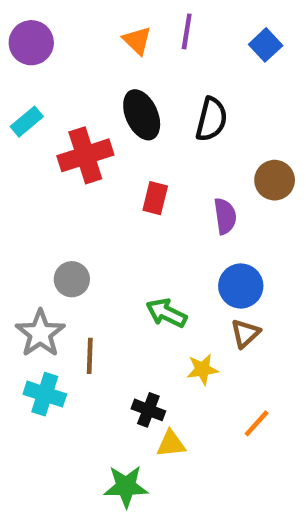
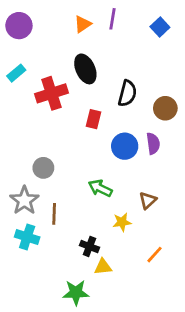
orange triangle: (137, 40) -> (83, 24), turned 42
black semicircle: (211, 119) -> (127, 93), moved
purple semicircle: (225, 216) -> (153, 143), moved
blue circle: (241, 286) -> (125, 146), moved

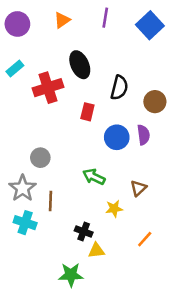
orange triangle: (83, 24) -> (62, 20), moved
blue square: (160, 27) -> (150, 25), size x1.5

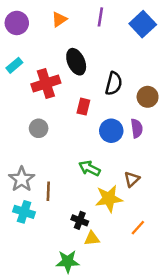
gray circle: (40, 158) -> (39, 128), moved
yellow star: (114, 209) -> (109, 199), size x1.6

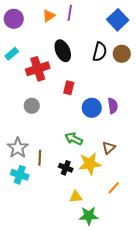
purple line: (100, 17) -> (70, 13), moved
black semicircle: (114, 84) -> (100, 52), moved
brown circle: (148, 97) -> (122, 54), moved
black cross: (80, 220) -> (66, 168), moved
green star: (68, 262) -> (89, 216), moved

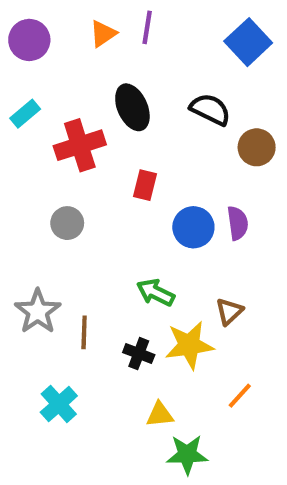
black semicircle: (100, 52) -> (210, 109), turned -78
brown circle: (122, 54) -> (257, 147), moved
cyan cross: (20, 175) -> (59, 404), moved, turned 30

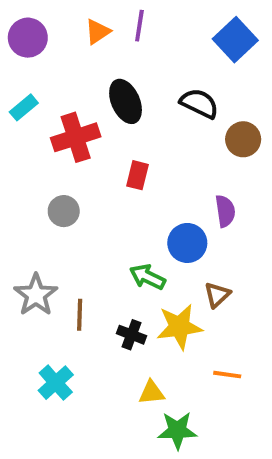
blue circle: (193, 227) -> (187, 243), moved
orange line: (240, 396) -> (227, 375), turned 56

